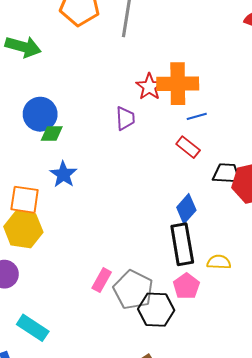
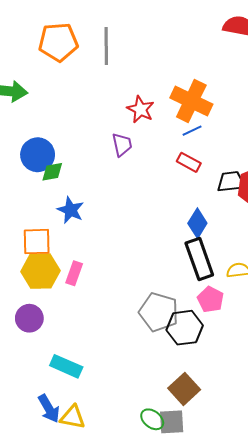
orange cross: (178, 84) -> (191, 101), moved, turned 36
pink rectangle: (102, 280) -> (74, 273), moved

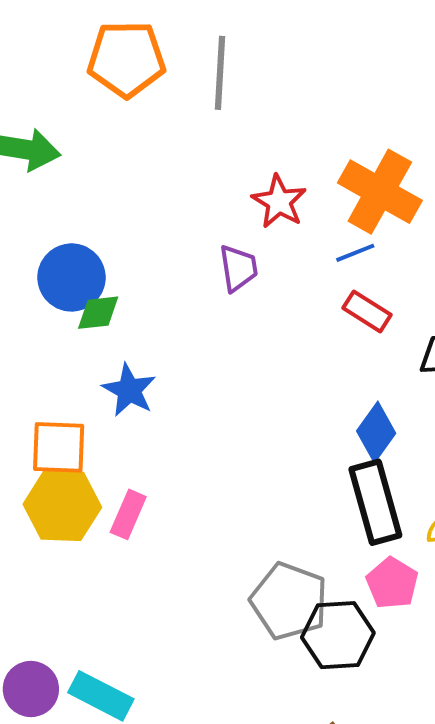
blue line: (192, 131) -> (355, 253), moved
purple circle: (29, 318) -> (31, 689), moved

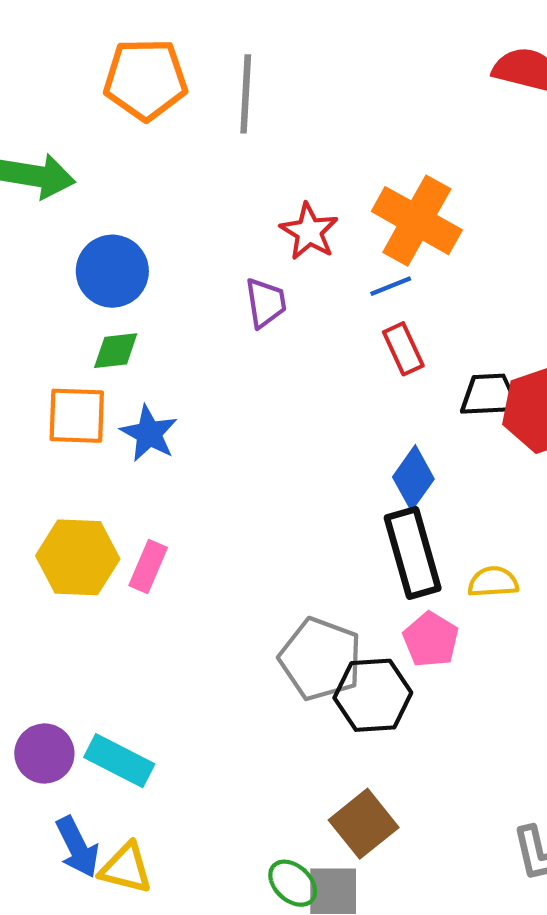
blue circle: (72, 277) -> (112, 271), moved
red rectangle: (367, 311) -> (403, 349), turned 33
orange square: (59, 447) -> (77, 416), moved

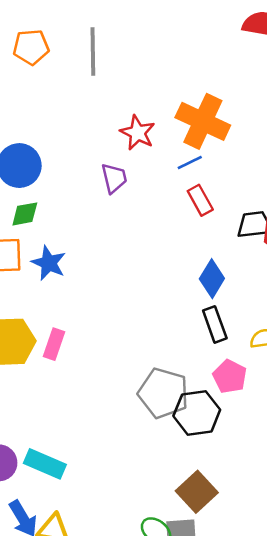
orange pentagon: (145, 79) -> (31, 47), size x0.7
black rectangle: (413, 553) -> (215, 324), size x0.7

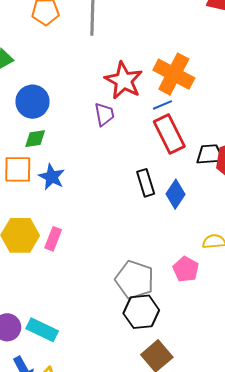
red star: (138, 133) -> (124, 81), size x1.4
red rectangle: (200, 200) -> (169, 134), size x1.6
black rectangle: (215, 324) -> (146, 183), moved
black hexagon: (197, 413) -> (141, 312), moved

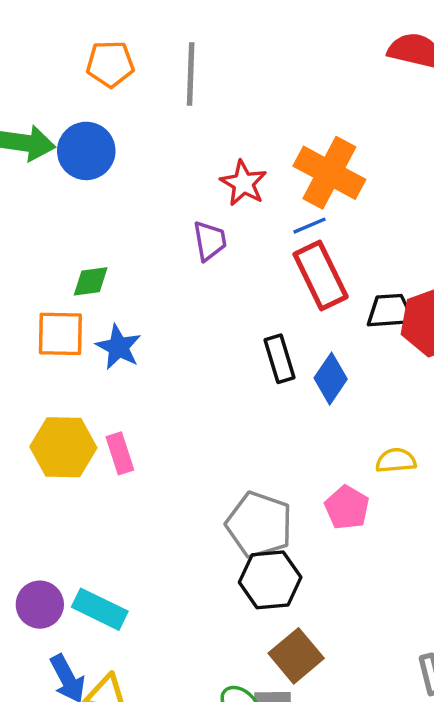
red star: (124, 81) -> (243, 183), size x0.7
blue circle: (32, 102) -> (86, 151), moved
pink rectangle: (53, 239) -> (120, 453), turned -40

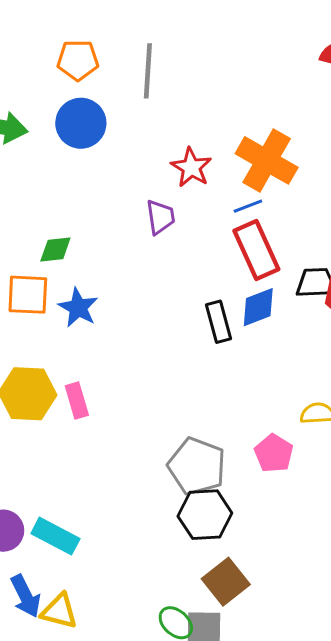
blue circle: (86, 151) -> (81, 123), moved
blue diamond: (331, 379) -> (258, 307), moved, turned 33

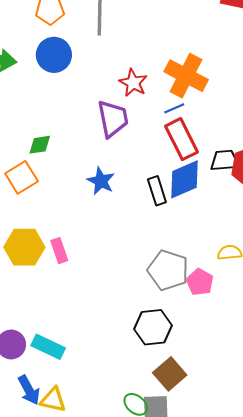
purple trapezoid: (160, 217) -> (113, 119), size x1.5
orange square: (28, 295) -> (22, 177), turned -32
blue diamond: (258, 307) -> (184, 179), size x1.4
blue star: (78, 308) -> (101, 181), moved
gray pentagon: (197, 466) -> (168, 270), moved

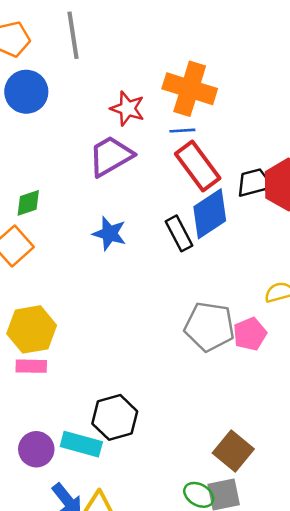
blue line: (174, 108) -> (182, 131), turned 30
purple trapezoid: (113, 119) -> (111, 156), turned -99
pink rectangle: (59, 251) -> (31, 366), moved, turned -60
pink pentagon: (200, 282) -> (250, 334), turned 30
black hexagon: (153, 327) -> (115, 417), moved

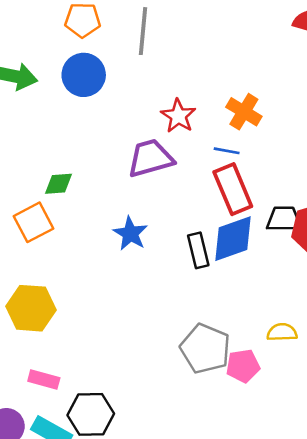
orange cross: (190, 89) -> (244, 112), size x0.7
pink rectangle: (31, 366) -> (44, 380), moved

